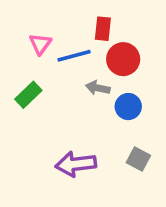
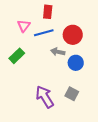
red rectangle: (103, 29) -> (48, 12), moved
gray square: (138, 159) -> (72, 94), moved
purple arrow: (76, 164) -> (45, 97), turned 65

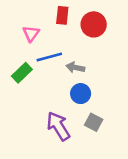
blue line: (44, 33) -> (49, 57), moved
red circle: (73, 35) -> (94, 24), moved
blue circle: (76, 63) -> (81, 94), moved

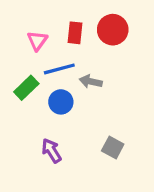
red rectangle: (62, 15) -> (75, 33), moved
blue circle: (81, 94) -> (61, 102), moved
purple arrow: (58, 126) -> (51, 151), moved, size x0.7

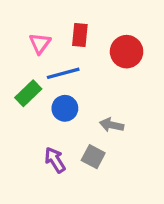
red circle: (113, 30) -> (127, 52), moved
gray arrow: (91, 82) -> (112, 125), moved
gray square: (113, 148) -> (93, 157), moved

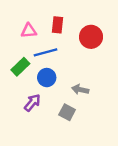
pink triangle: (40, 43) -> (29, 31), turned 49
purple arrow: (55, 160) -> (32, 103), moved, turned 72

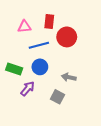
red circle: (91, 37) -> (67, 37), moved
green rectangle: (20, 67) -> (14, 69), moved, turned 63

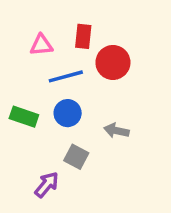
purple arrow: (28, 89) -> (47, 185), moved
gray square: (57, 97) -> (76, 157), moved

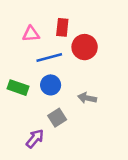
gray square: (76, 157) -> (57, 118), turned 30

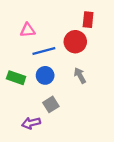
red rectangle: (62, 27) -> (88, 20), moved
gray arrow: (87, 98) -> (80, 75), moved, turned 49
purple arrow: (35, 139) -> (31, 123), turned -144

